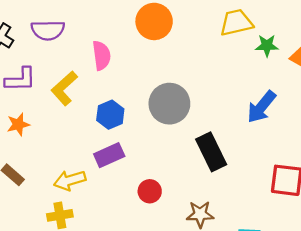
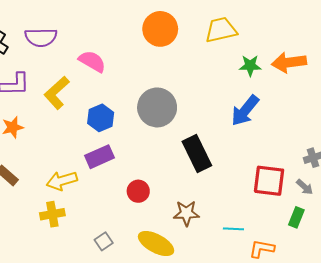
orange circle: (154, 21) -> (160, 29), moved
green star: (267, 46) -> (250, 66), moved
pink semicircle: (101, 55) -> (92, 61), turned -52

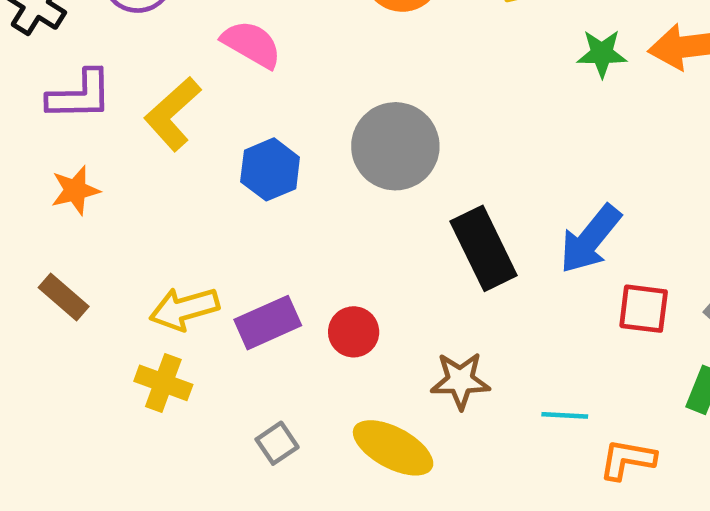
blue arrow: (245, 111) -> (590, 239), moved
purple rectangle: (100, 157) -> (268, 323), moved
red square: (269, 181) -> (644, 309), size x0.7
yellow cross: (52, 214) -> (163, 383), turned 30

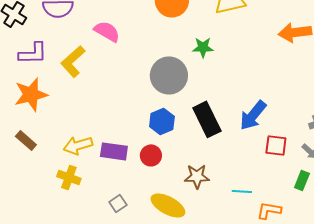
green star: (602, 53) -> (203, 47), moved
blue hexagon: (270, 169) -> (162, 121), moved
orange star: (75, 190) -> (31, 94), size x1.6
purple rectangle: (268, 323) -> (114, 151), turned 32

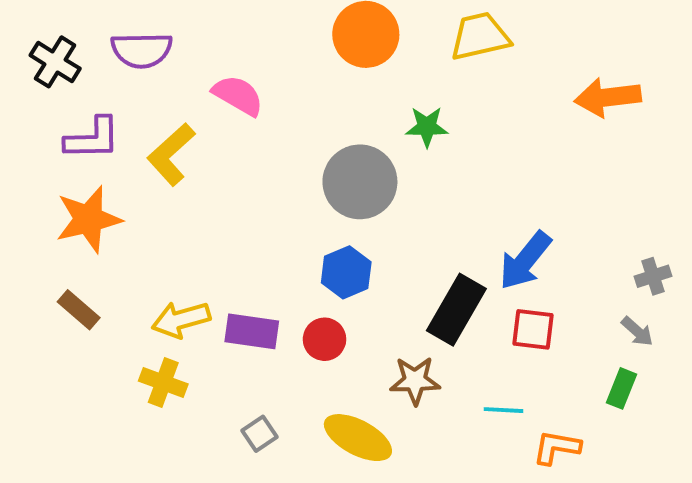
black rectangle: (207, 119) -> (456, 310), moved, turned 56
red square: (276, 145) -> (533, 329), moved

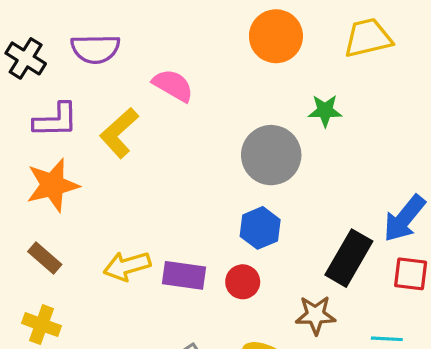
yellow cross: (163, 382) -> (42, 325), moved

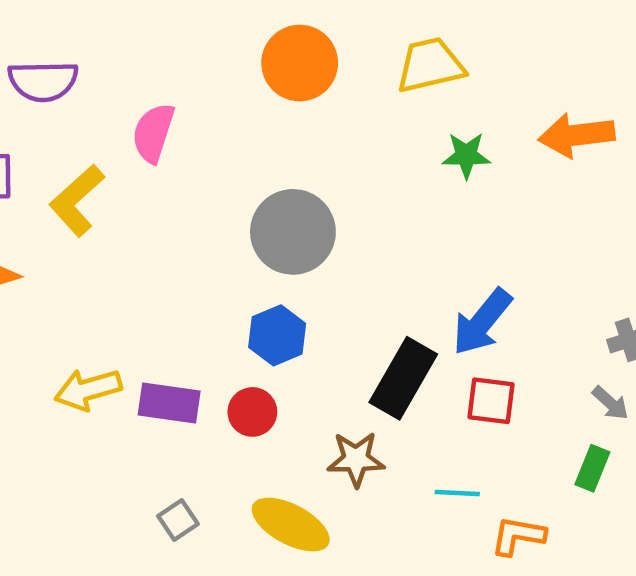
pink semicircle: (173, 85) -> (153, 133), turned -102
green star: (325, 111) -> (466, 155), moved

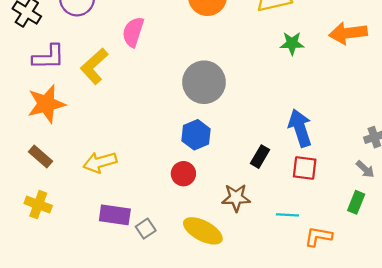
blue arrow: (482, 322) -> (300, 128), turned 123
black rectangle: (403, 378) -> (260, 157), size x0.6
purple rectangle: (169, 403) -> (115, 215), moved

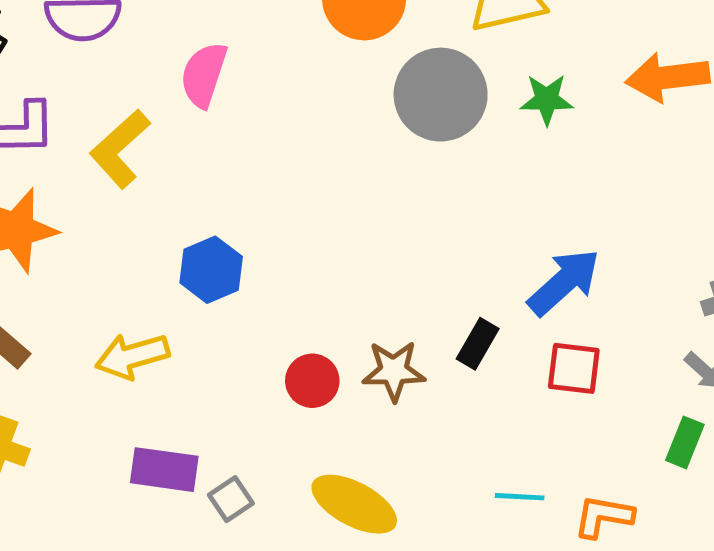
gray circle: (204, 82) -> (441, 95), moved
blue arrow: (300, 128) -> (564, 282), turned 66
blue hexagon: (196, 135) -> (211, 270), moved
brown star: (236, 198) -> (394, 371), moved
cyan line: (287, 215) -> (520, 497), moved

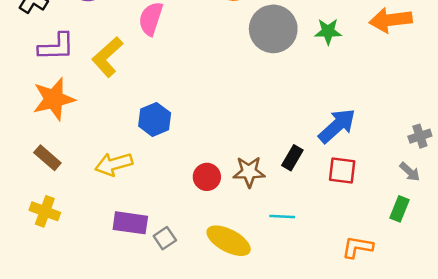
cyan line: (520, 497) -> (282, 216), moved

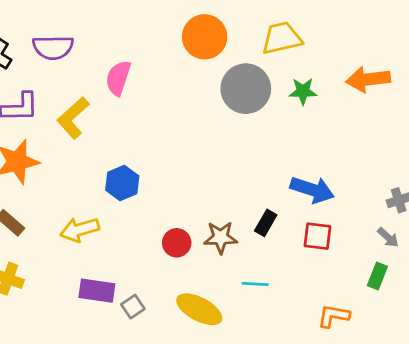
blue arrow: (337, 126) -> (312, 190), turned 60

